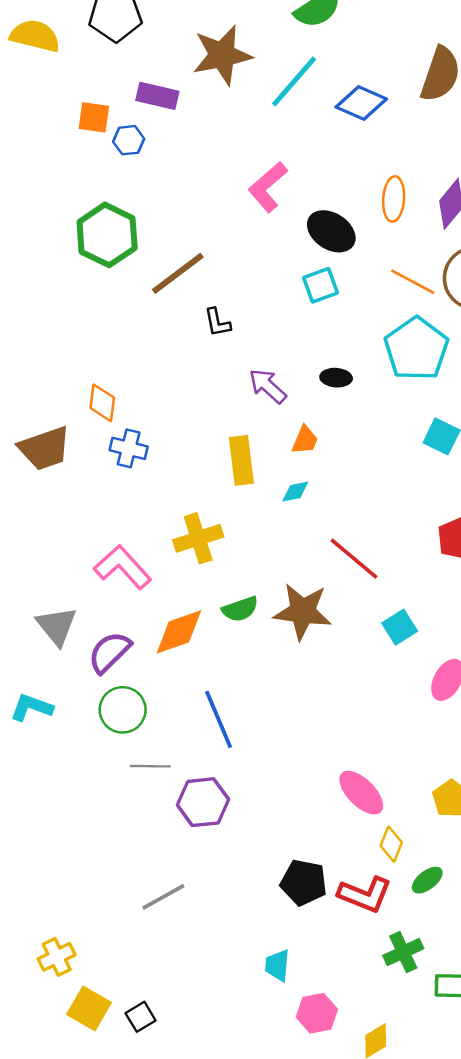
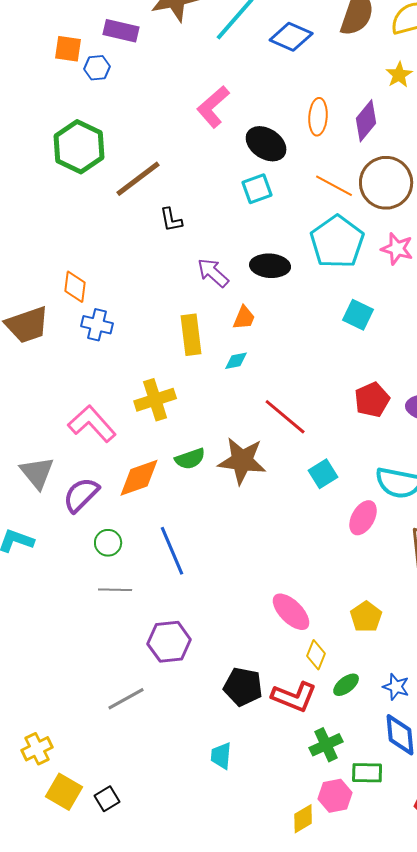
black ellipse: (336, 378) -> (270, 266), size x1.5
green circle: (123, 710) -> (108, 543), moved, size x0.7
purple hexagon: (203, 802) -> (169, 642), moved
pink hexagon: (317, 1013) -> (335, 796), moved

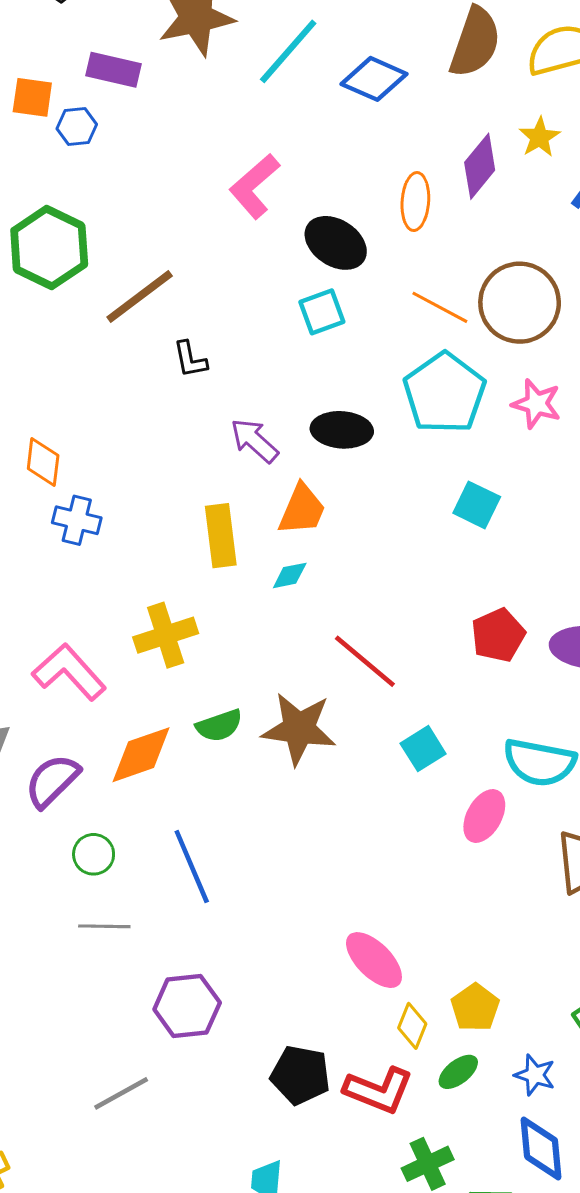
purple diamond: (366, 121) -> (480, 166), moved
orange trapezoid: (244, 318) -> (302, 510), size x1.4
yellow pentagon: (366, 617) -> (475, 1008), moved

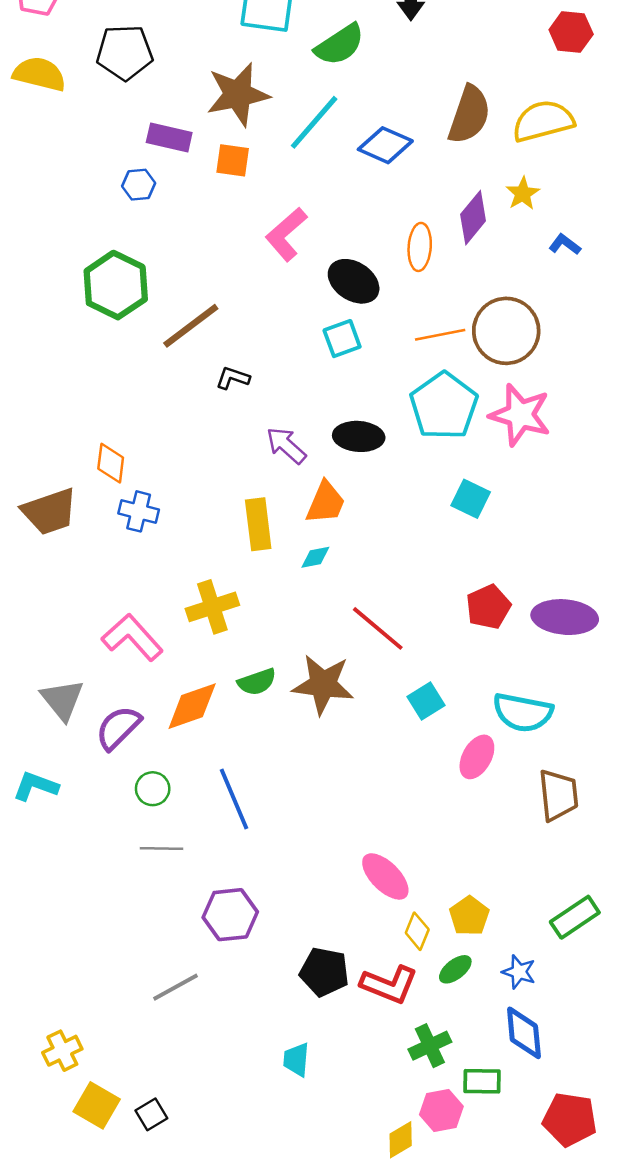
orange square: (32, 97) -> (233, 160), moved
orange line: (440, 307) -> (440, 335), turned -39
black L-shape: (190, 359) -> (233, 378), turned 120
pink star: (536, 404) -> (520, 415), size x1.5

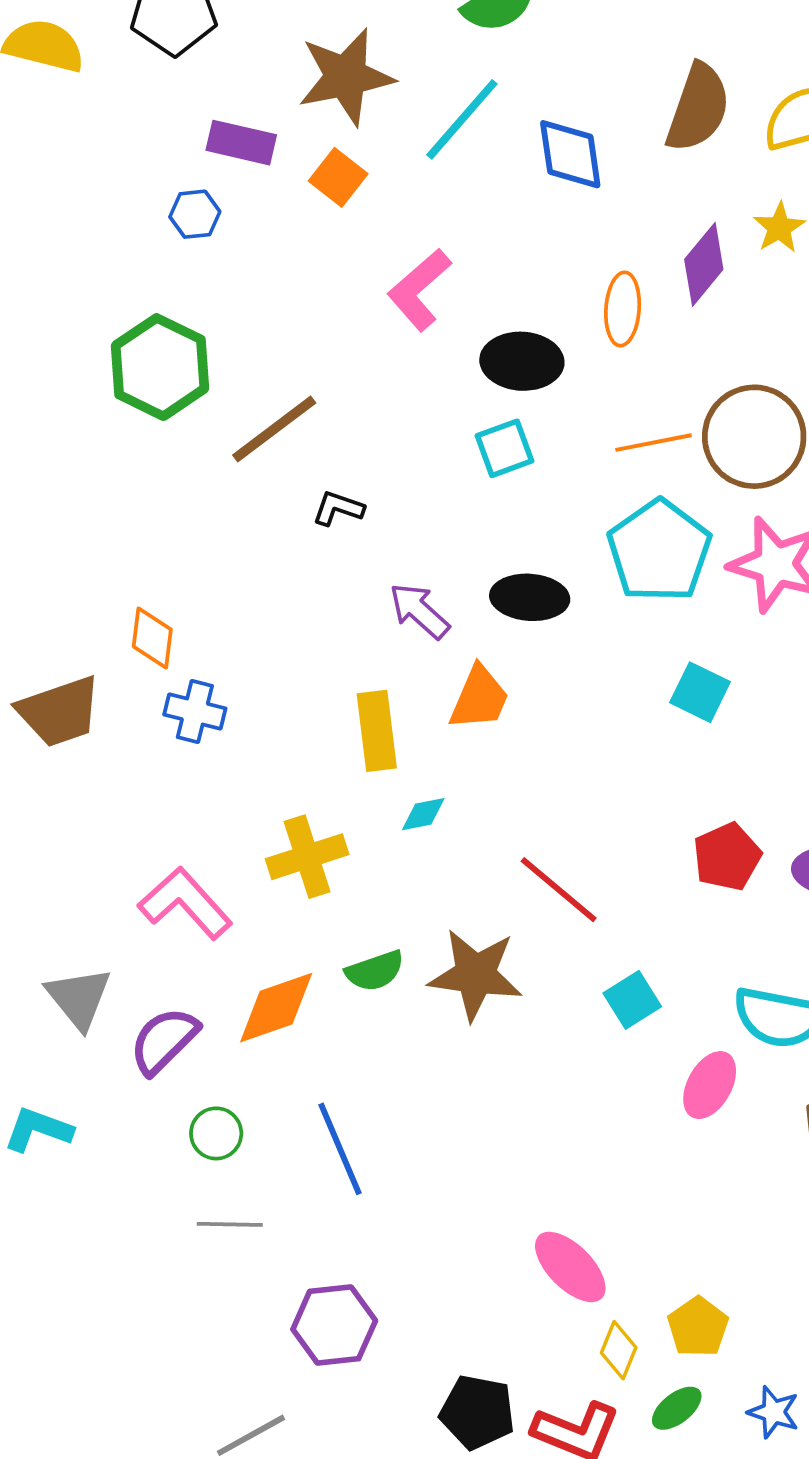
blue diamond: (385, 145) -> (570, 154), turned 58
orange square: (233, 160) -> (338, 177), turned 30
black ellipse: (354, 281) -> (522, 361), turned -30
cyan diamond: (315, 557) -> (423, 814), moved

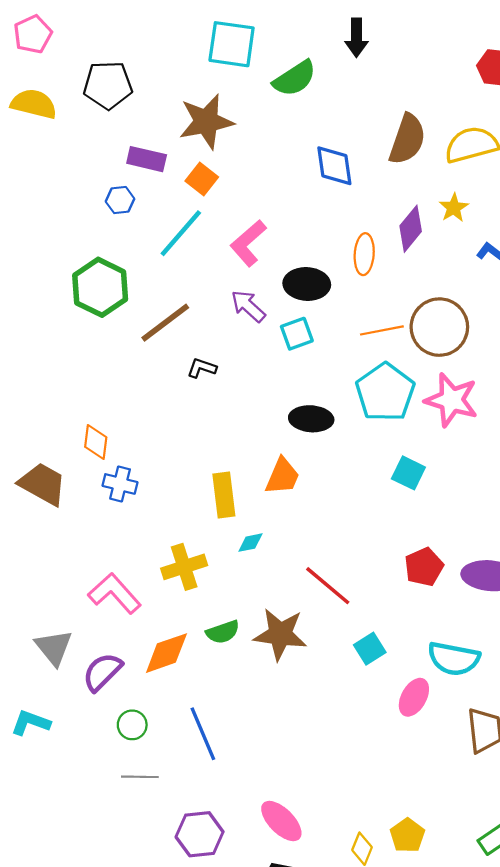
cyan line: (462, 119) -> (181, 233), moved
purple arrow: (419, 611) -> (248, 306), moved
brown trapezoid: (59, 712) -> (43, 484), turned -132
pink ellipse: (570, 1267) -> (281, 821), moved

